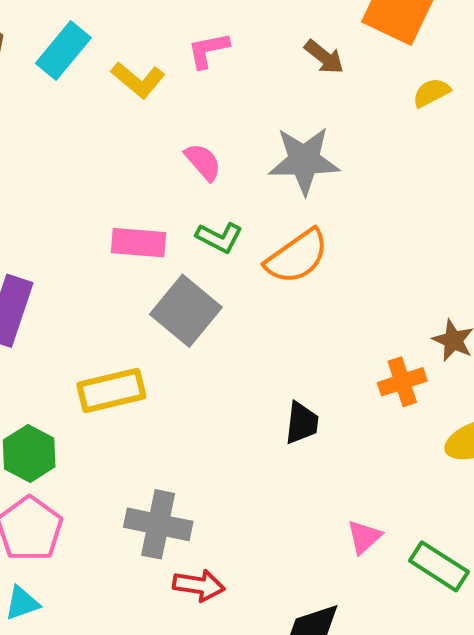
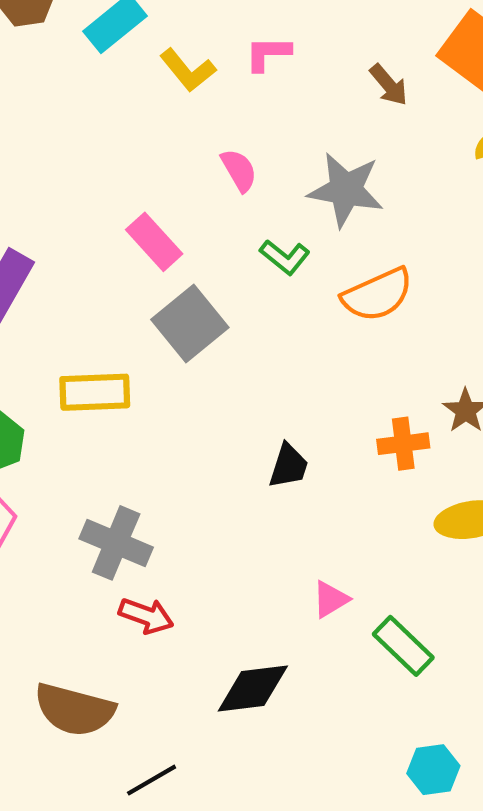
green L-shape: (219, 238) -> (285, 257), moved
pink rectangle: (138, 243) -> (154, 242), turned 32
orange semicircle: (297, 257) -> (377, 295), moved

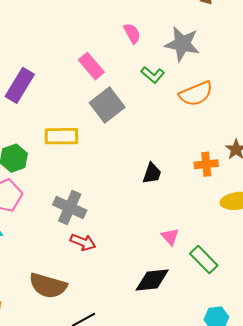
pink triangle: (331, 599) -> (170, 237), turned -42
black diamond: (253, 689) -> (152, 280), moved

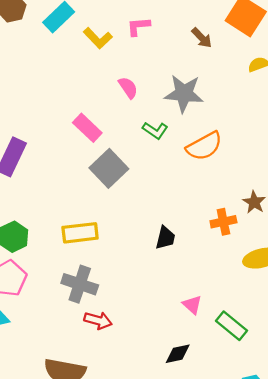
yellow rectangle: (61, 136) -> (80, 233), moved
black diamond: (152, 280) -> (178, 354), size x0.7

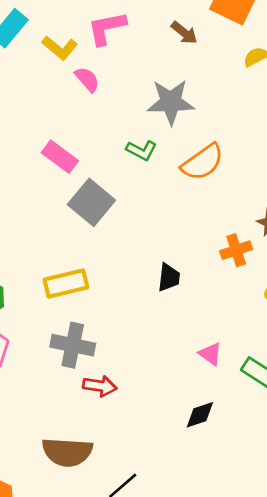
pink L-shape: (138, 26) -> (107, 28), size x1.4
pink semicircle: (128, 88) -> (87, 79), moved

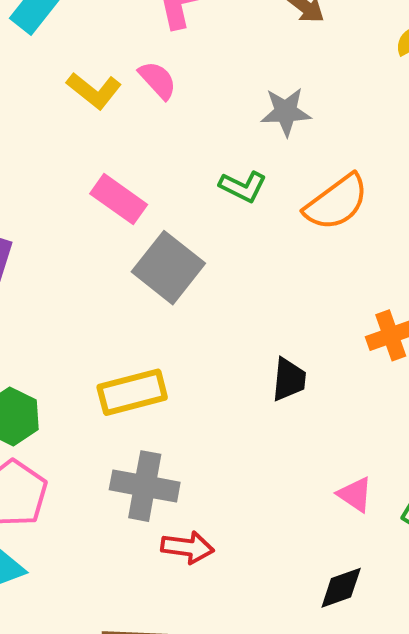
yellow L-shape: (60, 48) -> (94, 91), moved
gray star: (171, 102) -> (286, 112), size x0.7

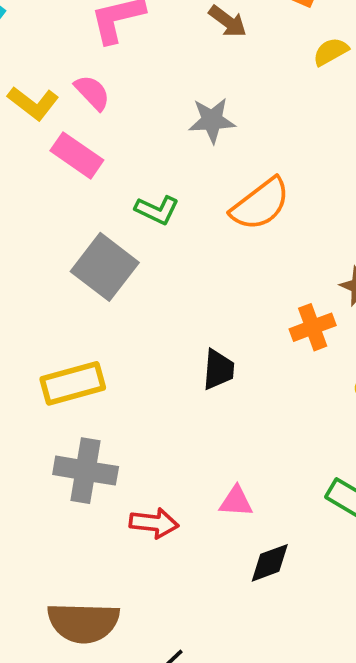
green L-shape: (243, 187) -> (157, 210), moved
pink rectangle: (119, 199) -> (77, 155), moved
pink triangle: (355, 495) -> (236, 501), moved, turned -30
red arrow: (187, 547) -> (154, 523), moved

